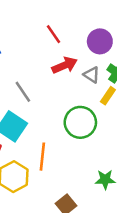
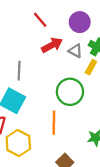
gray line: (23, 92) -> (19, 71), turned 42
orange line: (42, 157) -> (54, 123), moved

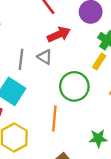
gray triangle: (75, 51) -> (45, 57), moved

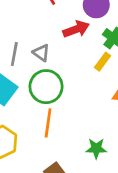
red arrow: (59, 34) -> (76, 29), moved
green circle: (74, 86) -> (46, 87), moved

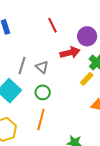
green circle: (46, 87) -> (43, 92), size x0.6

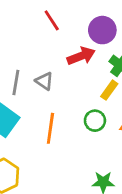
green circle: (43, 92) -> (95, 121), moved
orange line: (41, 120) -> (50, 128), moved

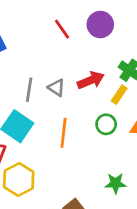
purple circle: (102, 30) -> (100, 24), moved
red arrow: (81, 56) -> (91, 80), moved

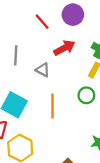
red arrow: (91, 80) -> (64, 48), moved
gray line: (29, 90) -> (16, 55), moved

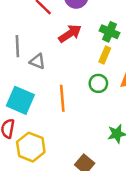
gray triangle: (43, 70) -> (37, 61), moved

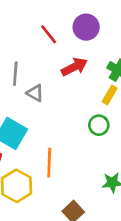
orange line: (62, 98) -> (49, 163), moved

